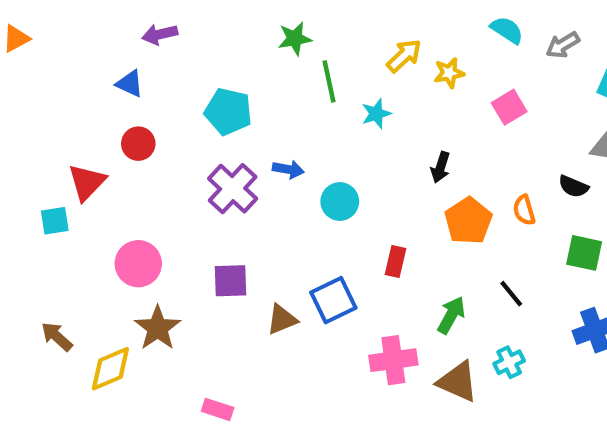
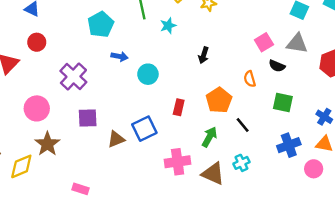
pink square: (509, 107) -> (264, 42), moved
cyan pentagon: (228, 111) -> (101, 24), moved, turned 30
purple cross: (233, 189) -> (73, 77), moved
orange pentagon: (468, 221) -> (219, 100), moved

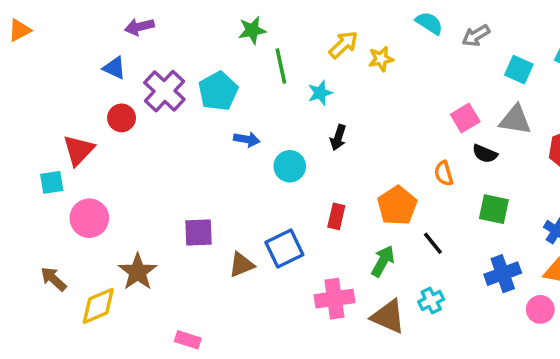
black arrow: (204, 55) -> (338, 138), moved
purple cross: (73, 77) -> (164, 91), moved
pink circle: (37, 108) -> (89, 218), moved

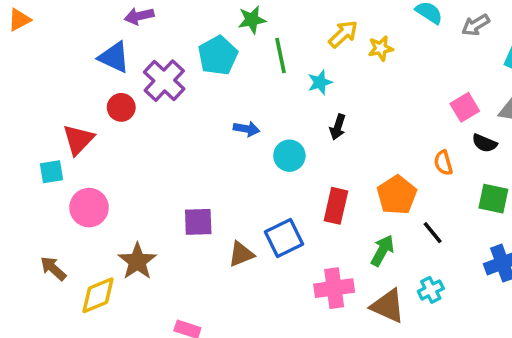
blue triangle: (114, 68) -> (114, 57), size x1.4
cyan pentagon: (218, 91) -> (218, 55), moved
red rectangle: (336, 216) -> (336, 206), size x1.4

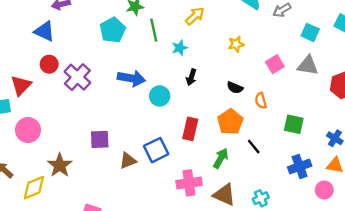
yellow star: (381, 48) -> (236, 44), moved
purple cross: (164, 81) -> (77, 77), moved
blue arrow: (246, 129) -> (131, 78), size x1.6
black semicircle: (484, 143) -> (235, 88), moved
cyan cross: (431, 290) -> (261, 198), moved

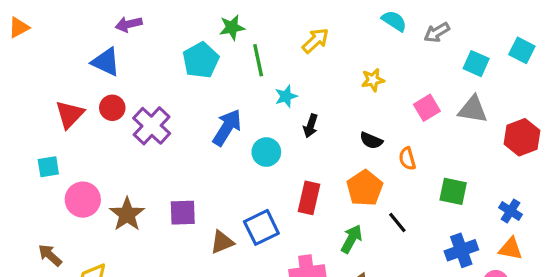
cyan star: (180, 48) -> (286, 96), moved
blue arrow: (131, 78) -> (227, 127), turned -68
red triangle: (21, 85) -> (70, 114), moved
brown star: (60, 165) -> (127, 214), moved

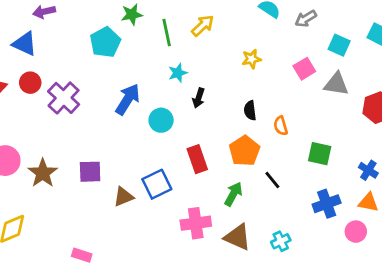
green line: (258, 60) -> (167, 33), moved
pink square: (427, 108) -> (304, 69), moved
black semicircle: (371, 141) -> (250, 110), turned 60
red rectangle: (309, 198) -> (197, 159), turned -32

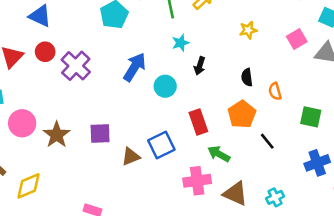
green arrow: (233, 194) -> (219, 154), moved, turned -90

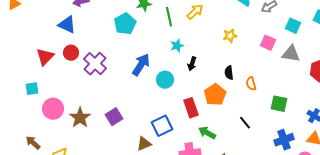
pink square: (297, 39) -> (268, 43), turned -35
orange pentagon: (242, 114) -> (215, 95), moved
purple square: (100, 133) -> (114, 117), turned -30
brown triangle: (131, 156) -> (144, 144), moved

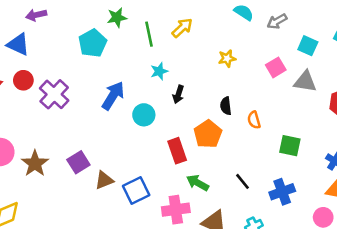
pink square: (268, 43) -> (276, 67), turned 35
black line: (245, 123) -> (242, 181), moved
blue square: (162, 126) -> (136, 190), moved
blue cross: (284, 140) -> (282, 192), moved
brown triangle: (144, 144) -> (104, 180), moved

